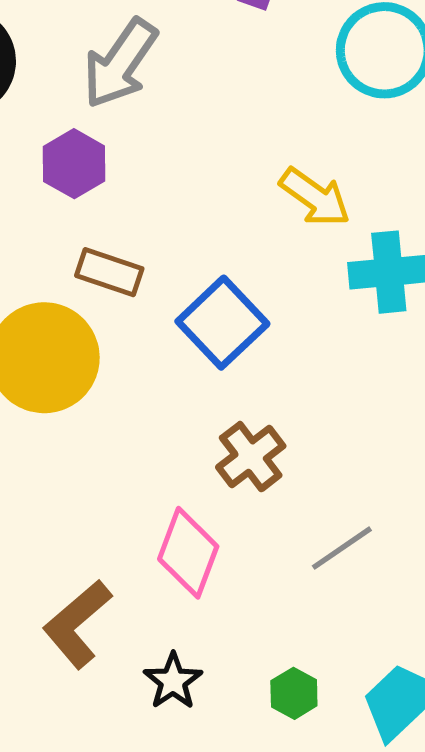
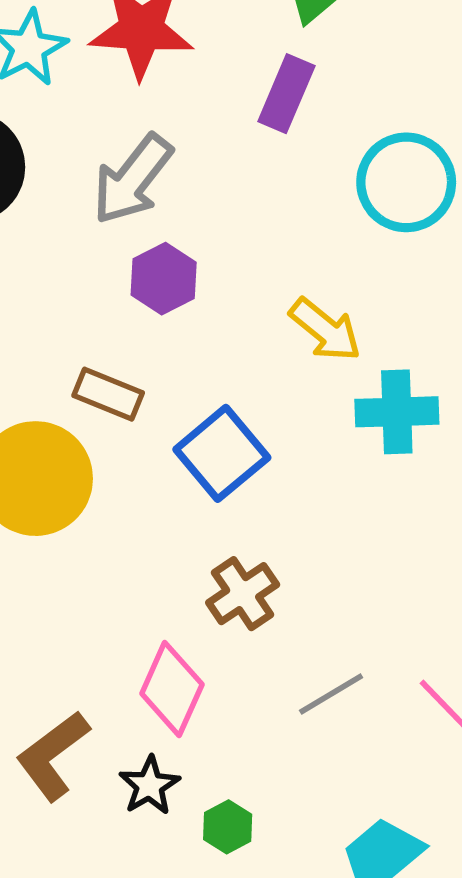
purple hexagon: (74, 164) -> (164, 279), moved
black star: (173, 681) -> (149, 786), moved
green hexagon: (294, 693) -> (228, 827), moved

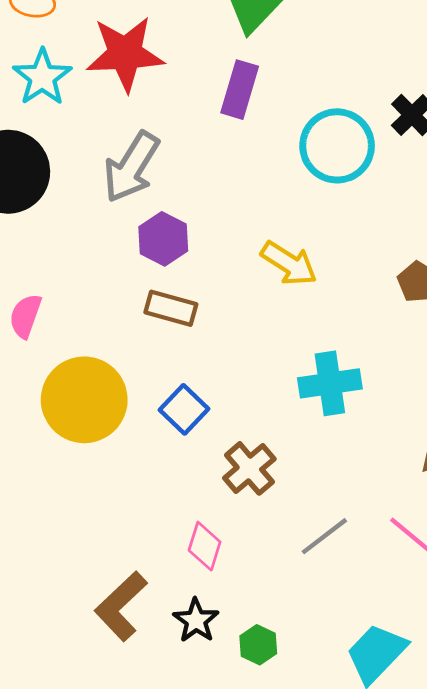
brown rectangle: (108, 394) -> (171, 308), moved
cyan cross: (397, 412) -> (330, 383), moved
blue square: (222, 453) -> (184, 409), moved, size x0.7
pink diamond: (172, 689) -> (205, 546), size x0.7

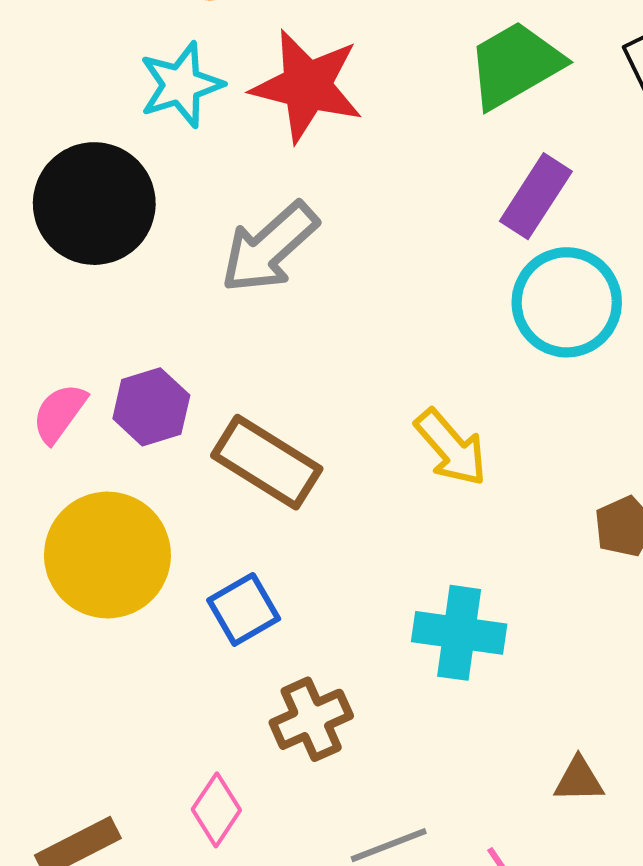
purple rectangle: (240, 90) -> (536, 196), moved
purple hexagon: (163, 239) -> (151, 407), moved
brown rectangle: (171, 308) -> (267, 462), size x1.4

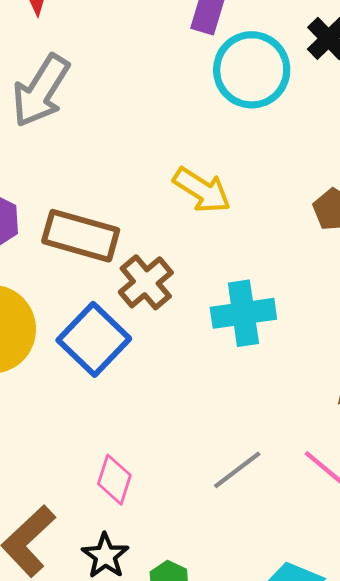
blue square: (244, 609) -> (94, 339), size x1.4
brown cross: (311, 719) -> (146, 282), moved

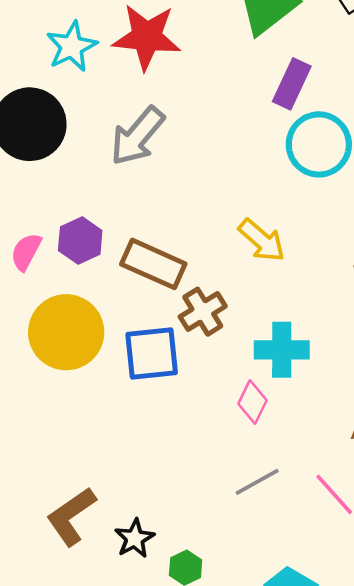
blue square: (94, 339) -> (152, 353), turned 32
pink diamond: (114, 480) -> (253, 402), moved

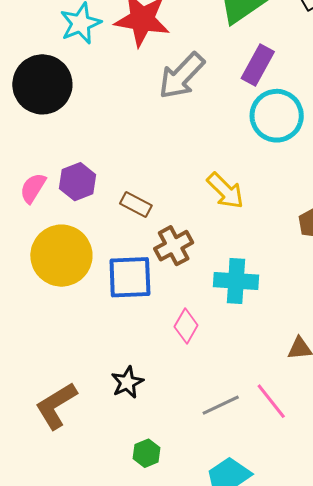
gray arrow: (137, 136) -> (182, 76), moved
brown rectangle: (153, 264) -> (136, 204), size x0.6
pink diamond: (253, 402) -> (186, 326), moved
gray line: (257, 482) -> (221, 405), moved
black star: (135, 538) -> (127, 382), moved

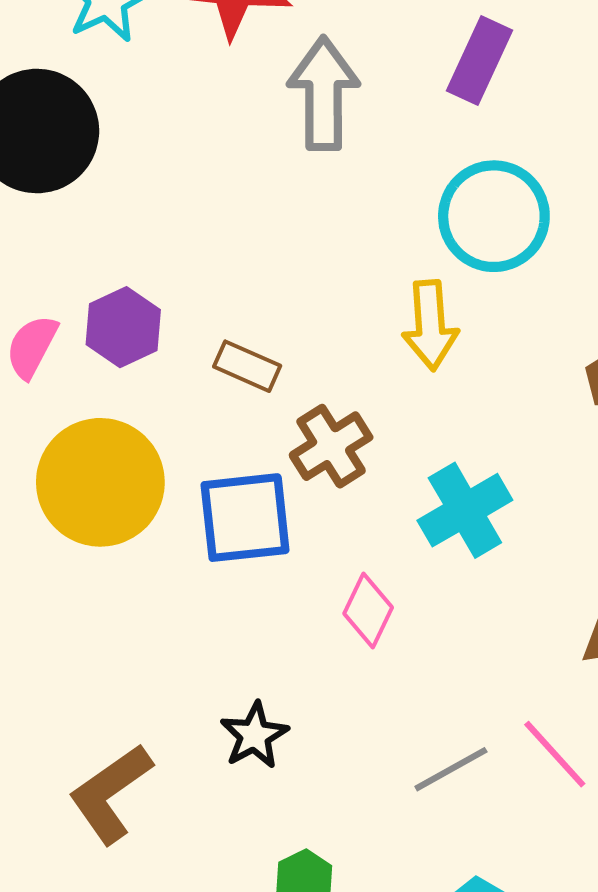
gray arrow: (182, 76) -> (324, 94), turned 140
cyan circle: (277, 116) -> (494, 216), moved
yellow arrow: (225, 191) -> (430, 325), turned 45
cyan cross: (236, 281) -> (465, 510), turned -30

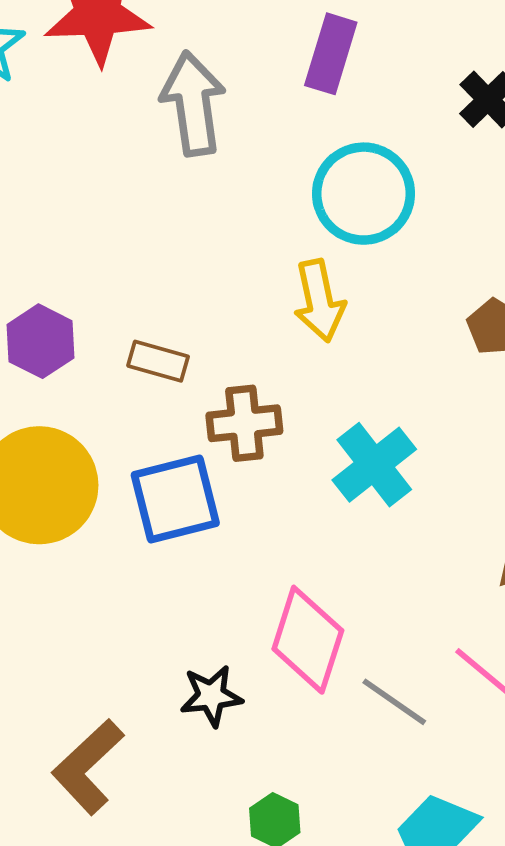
brown cross: (331, 446) -> (244, 423), turned 34
pink diamond: (368, 610) -> (308, 640), moved, size x1.6
black star: (254, 735) -> (211, 696), turned 30
gray line: (451, 769) -> (394, 702), turned 72

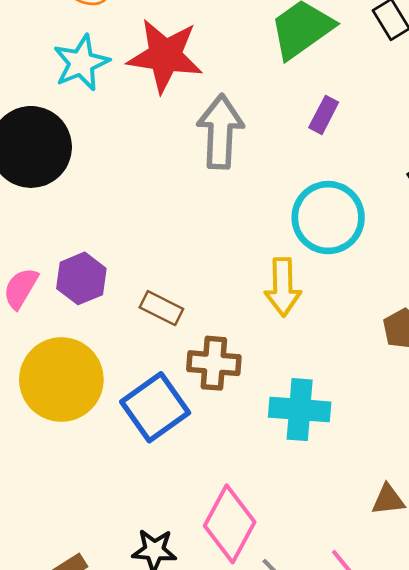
purple rectangle: (331, 54) -> (324, 115), size x0.7
cyan cross: (374, 465) -> (300, 410), turned 32
blue square: (175, 499) -> (155, 407), turned -32

